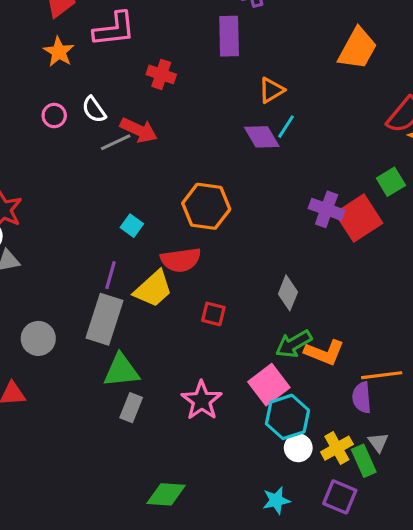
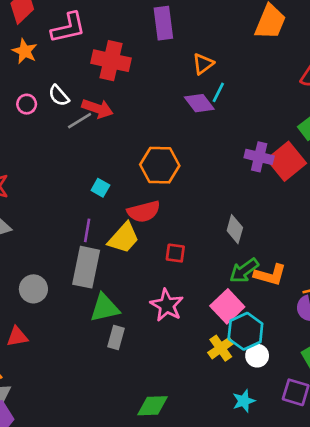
red cross: (161, 74) -> (111, 61), size x1.6
pink star: (202, 401) -> (167, 305), moved
yellow cross: (337, 448) -> (221, 348), moved

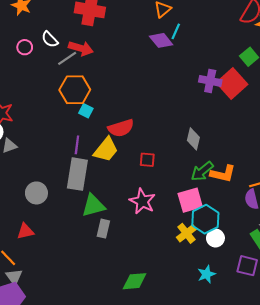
orange hexagon: (160, 165) -> (75, 90), moved
pink square: (227, 306) -> (190, 200), turned 30

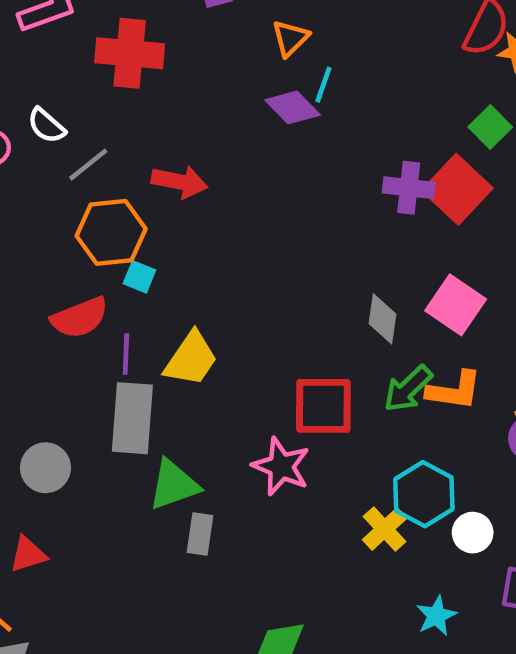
red arrow: (81, 48) -> (180, 182), moved
red semicircle: (121, 128) -> (80, 318), moved
red square: (147, 160) -> (323, 406), moved, size x1.8
pink square: (190, 200) -> (456, 305), moved, turned -35
white circle: (215, 238) -> (473, 533), moved

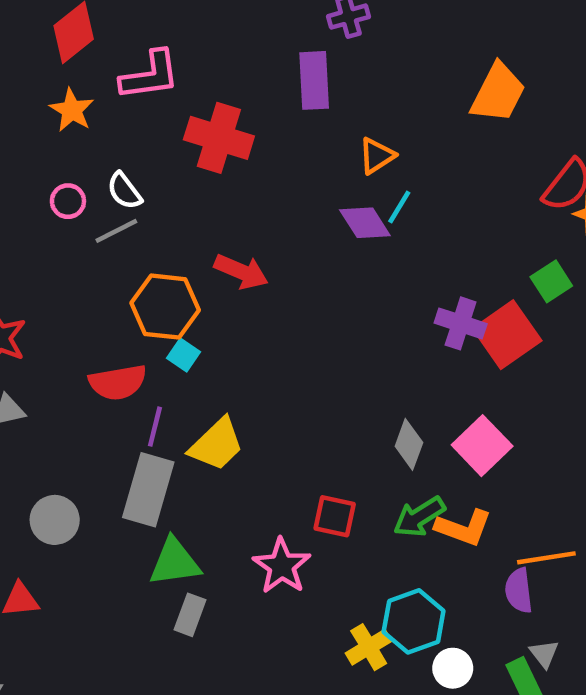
gray line: (88, 165) -> (116, 231), moved
red square: (323, 406) -> (335, 516), size x0.7

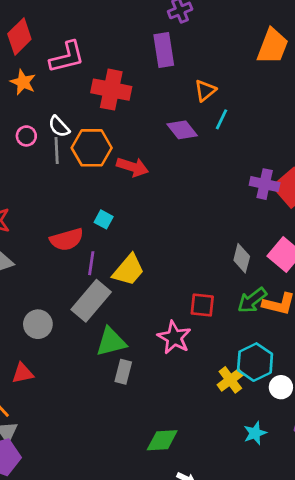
purple diamond: (365, 223) -> (182, 130), moved
gray line: (116, 231) -> (57, 151), turned -60
orange hexagon: (165, 307) -> (92, 148), moved
gray rectangle: (148, 490) -> (91, 301), turned 30

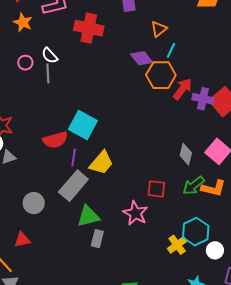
orange hexagon: (92, 148) -> (161, 75), moved
red arrow: (132, 167) -> (182, 89), moved, turned -70
cyan square: (104, 219) -> (83, 125), size x2.0

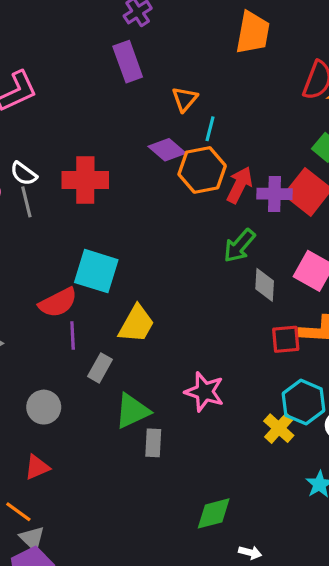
red cross: (89, 28) -> (85, 180), moved
purple line: (74, 158) -> (73, 335), moved
green arrow: (194, 185) -> (239, 246), moved
gray rectangle: (73, 186) -> (100, 368), size x0.6
red square: (156, 189) -> (286, 339), moved

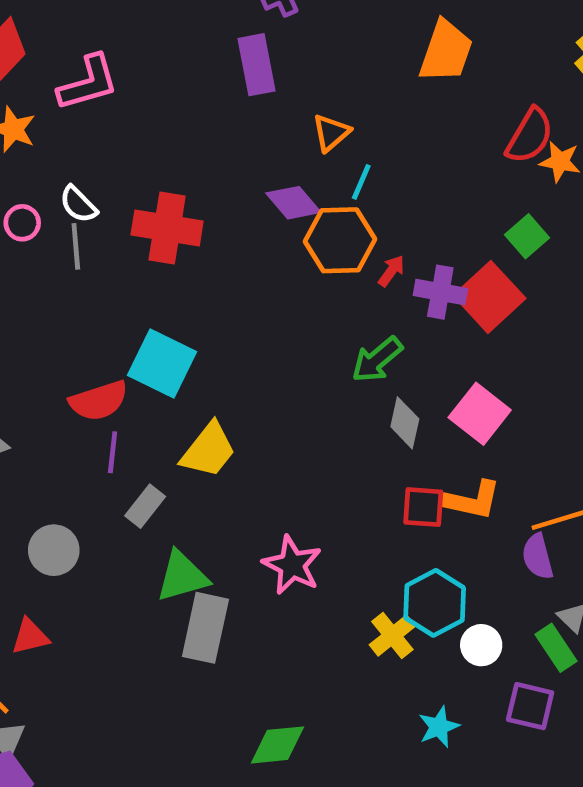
red arrow: (240, 185) -> (391, 271), size x0.6
gray rectangle: (153, 443) -> (205, 628), size x1.6

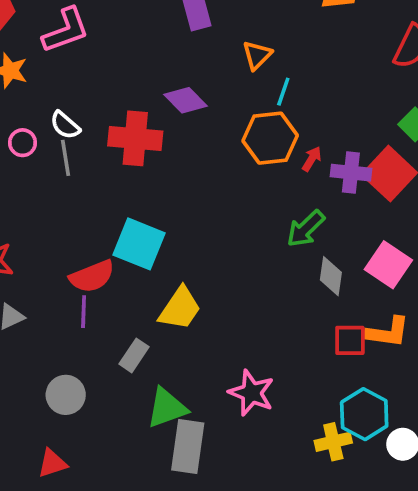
purple diamond: (293, 203) -> (185, 100), moved
purple line: (113, 452) -> (84, 312), moved
yellow cross: (392, 635) -> (333, 442), turned 30

